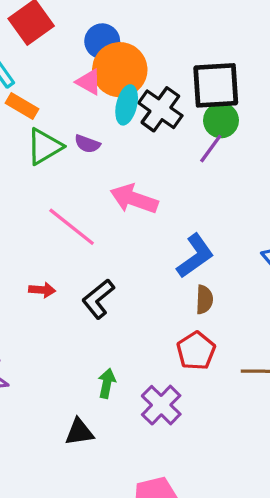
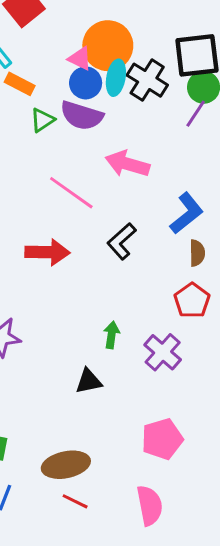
blue circle: (102, 41) -> (86, 83), moved
purple semicircle: (87, 144) -> (82, 116), size x1.8
green triangle: (44, 146) -> (42, 120), size x0.7
red arrow: (42, 290) -> (47, 252), size x1.8
black L-shape: (98, 299) -> (122, 241), moved

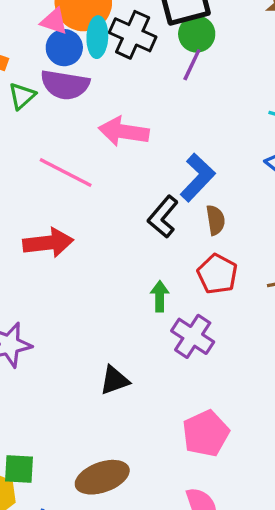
black L-shape: (122, 241) -> (163, 217), moved
green arrow: (112, 335) -> (160, 296), moved

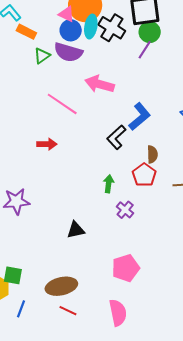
brown semicircle: (215, 220) -> (152, 154), moved
red arrow: (48, 243) -> (47, 144), size x0.7
purple cross: (193, 336) -> (125, 210), size x0.7

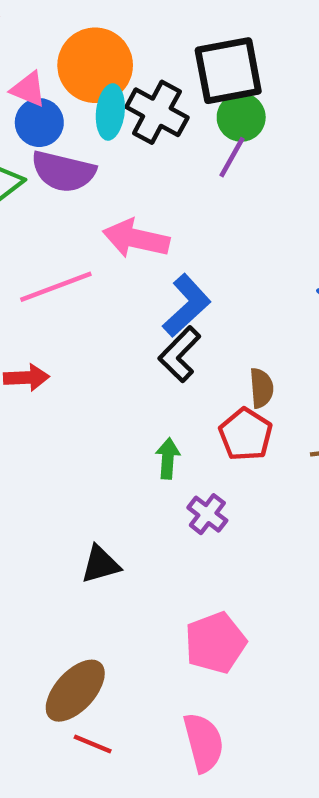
pink triangle: (67, 14) -> (28, 89), moved
blue circle: (71, 30) -> (39, 123), moved
pink line: (62, 104) -> (56, 287), turned -52
blue L-shape: (140, 117) -> (187, 305), moved
brown ellipse: (61, 286) -> (75, 691), turned -32

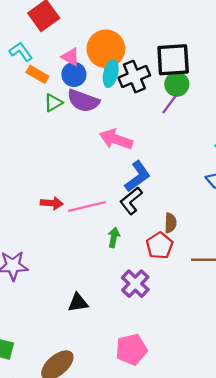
black cross: (157, 112) -> (134, 76), turned 32
pink line: (56, 287) -> (87, 207), moved
green arrow: (168, 458) -> (114, 237), moved
purple cross: (207, 514) -> (135, 284), size x1.4

